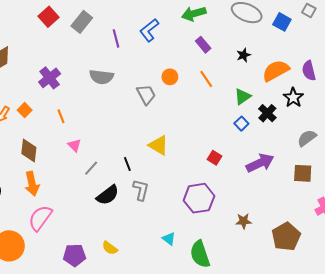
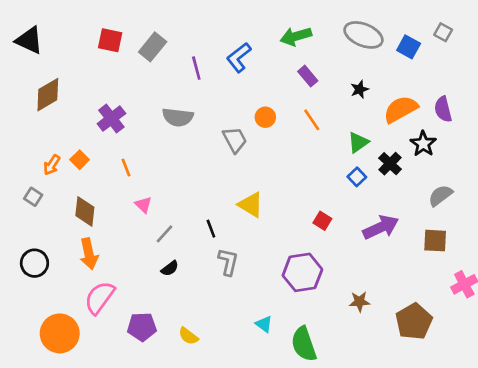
red square: (49, 17) -> (110, 40), turned -36
black semicircle: (108, 195) -> (170, 268), moved, size x0.6
purple pentagon: (74, 255) -> (142, 327), moved

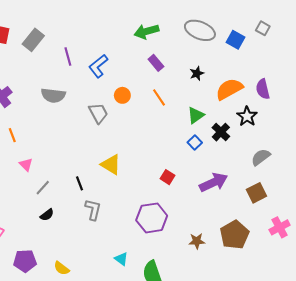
blue L-shape: (239, 57) -> (98, 66), moved
brown square: (435, 241) -> (256, 193), turned -30
brown pentagon: (414, 321) -> (234, 235), moved

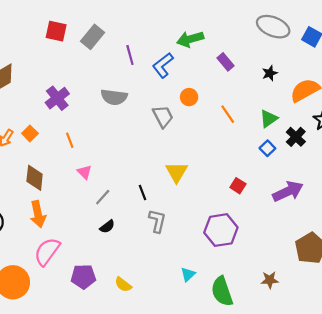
green arrow: (146, 31) -> (190, 39), moved
orange line: (159, 97) -> (228, 114), moved
yellow triangle: (111, 165) -> (177, 172), turned 30
brown star: (197, 241) -> (270, 280), moved
cyan triangle: (121, 259) -> (188, 274), turned 40

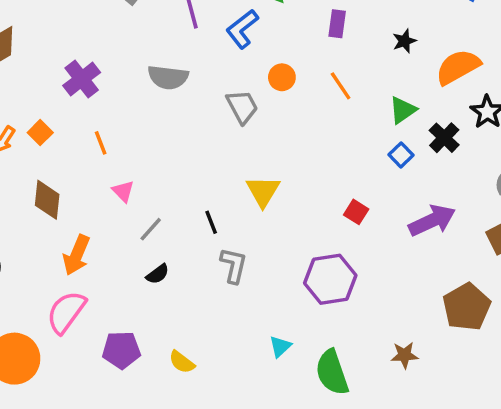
purple rectangle: (225, 62) -> (337, 24), turned 48
orange line: (228, 114) -> (341, 86), moved
orange arrow: (38, 214) -> (76, 255), moved, turned 35

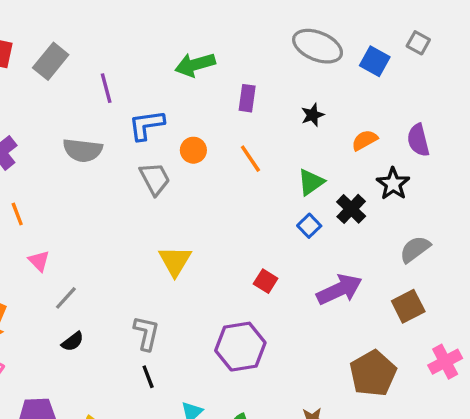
blue L-shape: (242, 29) -> (146, 125), moved, turned 30
orange semicircle: (458, 67) -> (365, 140), size x0.6
black line: (211, 222) -> (148, 377), moved

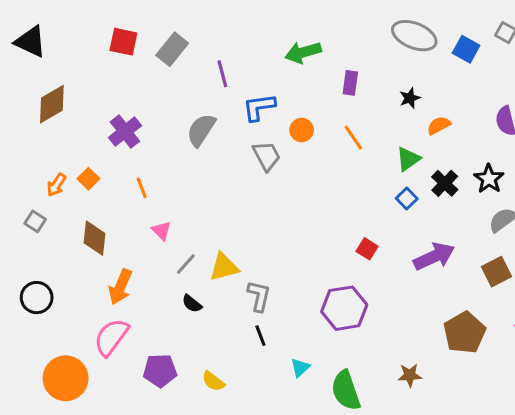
orange semicircle: (365, 140) -> (439, 125), moved
gray semicircle: (83, 150) -> (201, 130), turned 116
black star: (393, 184) -> (489, 179), moved
yellow triangle: (175, 261) -> (224, 267), moved, turned 44
black semicircle: (73, 342) -> (192, 304), turned 75

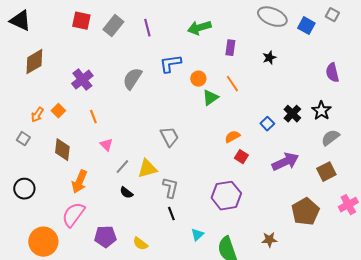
purple line: (222, 74) -> (147, 28), moved
orange semicircle: (439, 125) -> (232, 137), moved
gray trapezoid: (267, 156) -> (169, 137), moved
green triangle: (408, 159) -> (210, 98), moved

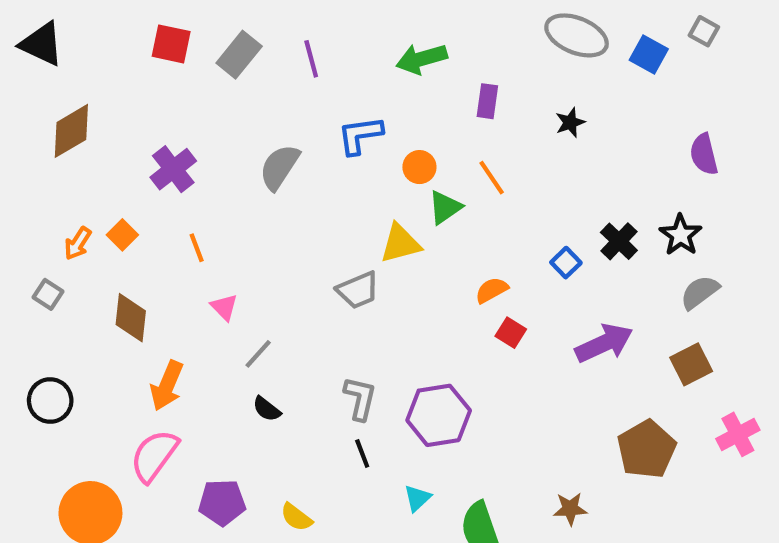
gray trapezoid: (169, 137) -> (358, 290), turned 95
yellow triangle: (147, 169) -> (400, 243), moved
purple hexagon: (226, 196) -> (439, 415), moved

